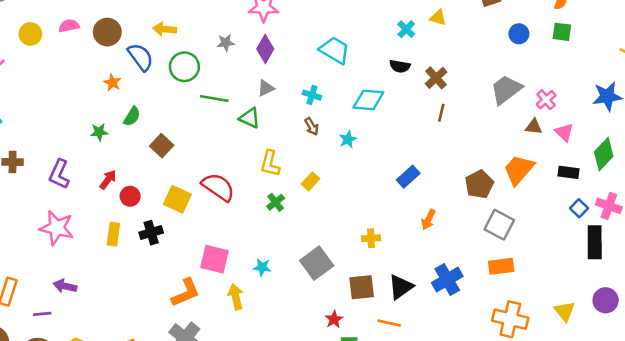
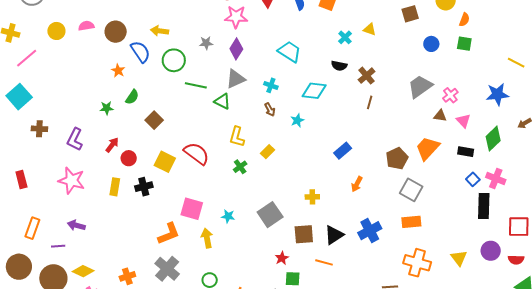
gray triangle: (266, 88) -> (236, 79), size x1.5

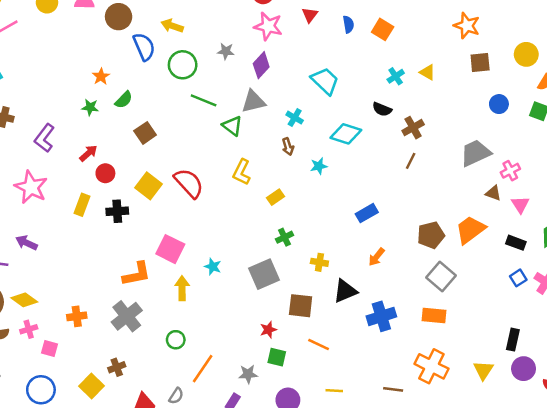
orange star: (118, 71) -> (101, 76), moved
green cross: (240, 167) -> (284, 237), moved
black rectangle: (484, 206) -> (513, 340), moved, size x0.7
black triangle: (334, 235) -> (345, 291), moved

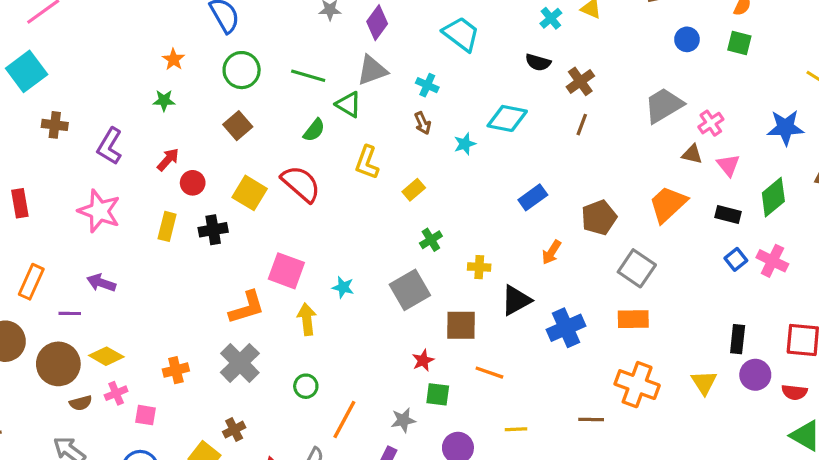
green circle: (183, 65) -> (242, 70), moved
green semicircle: (124, 100) -> (314, 130), moved
cyan diamond: (346, 134) -> (507, 118), moved
brown pentagon: (431, 235) -> (599, 218), moved

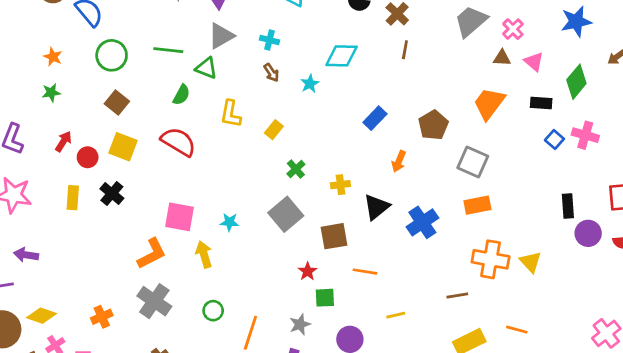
yellow square: (250, 193) -> (123, 147), moved
black cross: (213, 230) -> (112, 194), turned -30
yellow triangle: (704, 382) -> (531, 262), moved

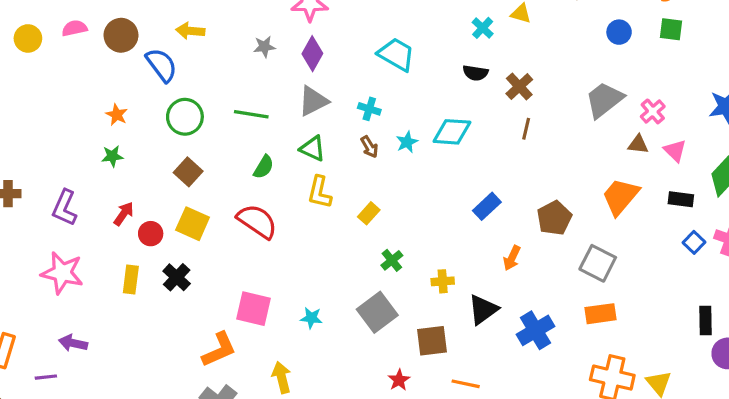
green triangle: (206, 68) -> (313, 149), moved
cyan star: (310, 84) -> (407, 142), moved
yellow arrow: (204, 254) -> (282, 377), moved

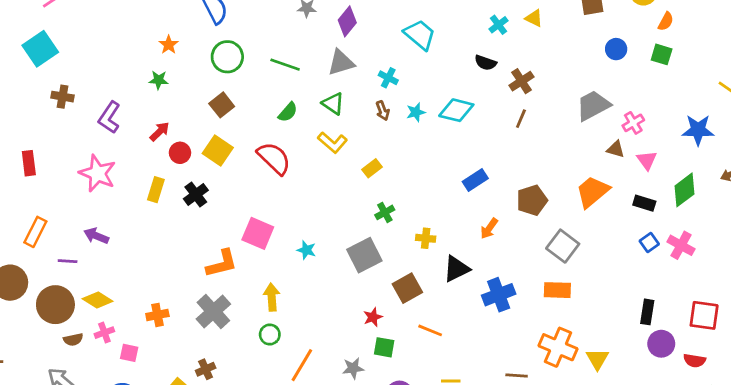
yellow L-shape: (320, 192) -> (333, 142), turned -72
brown square: (432, 341) -> (407, 288), turned -32

